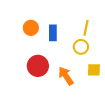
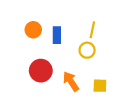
yellow square: (94, 70) -> (100, 86), moved

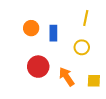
yellow line: (92, 30) -> (86, 18), moved

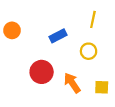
orange circle: (31, 28) -> (12, 30), moved
blue rectangle: (53, 33) -> (58, 36), turned 63

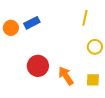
blue rectangle: (58, 36) -> (32, 23), moved
yellow circle: (89, 51) -> (95, 47), moved

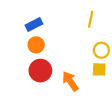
orange circle: (11, 28) -> (36, 45), moved
yellow square: (93, 80) -> (99, 69), moved

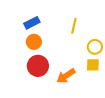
yellow line: (91, 19) -> (74, 26), moved
orange arrow: (70, 81) -> (66, 76), turned -90

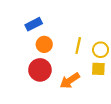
yellow line: (74, 26) -> (78, 45), moved
orange circle: (34, 42) -> (44, 44), moved

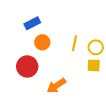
red circle: (40, 70) -> (27, 66), moved
orange arrow: (70, 81) -> (56, 86), moved

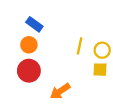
blue rectangle: (32, 23) -> (34, 24), turned 63
orange circle: (42, 42) -> (29, 45), moved

